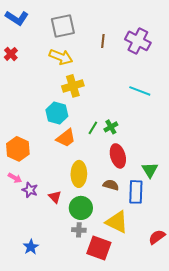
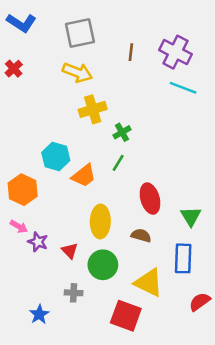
cyan line: (140, 91) -> (183, 88), moved
cyan hexagon: (57, 113) -> (56, 157), moved
green cross: (111, 127) -> (122, 132), moved
blue rectangle: (136, 192) -> (183, 258), moved
gray cross: (79, 230) -> (74, 293), moved

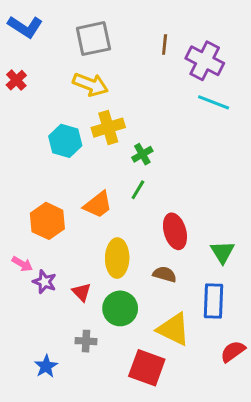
brown line: (131, 52) -> (165, 44), moved
cyan hexagon: (56, 157) -> (65, 141), moved
orange hexagon: (23, 190) -> (47, 221), moved

